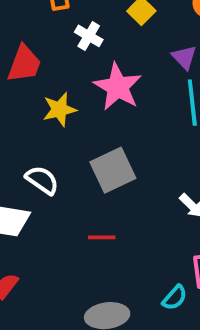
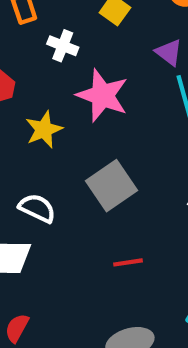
red line: (102, 237) -> (128, 262), moved

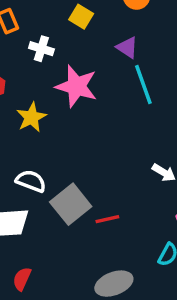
gray square: (112, 186) -> (71, 204), moved

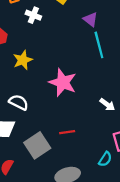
pink star: (76, 86) -> (63, 82), moved
gray square: (71, 204) -> (37, 145), moved

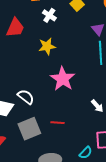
yellow star: (23, 60) -> (47, 46), moved
white semicircle: (19, 102) -> (26, 97), moved

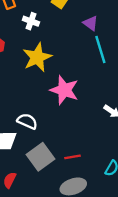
yellow star: (47, 46) -> (37, 57), size x1.4
red line: (58, 123) -> (73, 157), moved

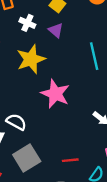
purple triangle: (91, 23) -> (56, 30), moved
red line: (73, 157) -> (70, 160), moved

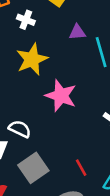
purple triangle: (56, 30) -> (77, 32), moved, turned -42
red line: (70, 160) -> (81, 168), turned 70

